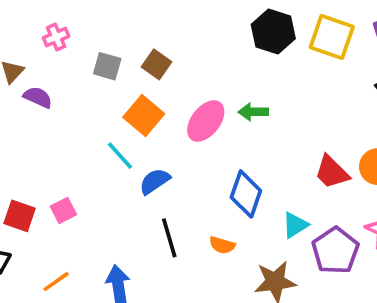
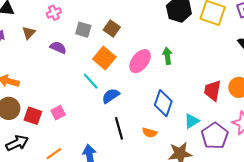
purple semicircle: (38, 97) -> (58, 47), moved
green arrow: (253, 112) -> (167, 56), turned 84
red trapezoid: (332, 172) -> (213, 91), turned 55

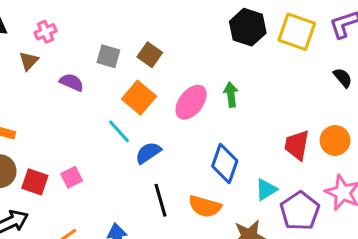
pink cross: (54, 13) -> (46, 32), moved
orange semicircle: (150, 133) -> (205, 206), size x1.5

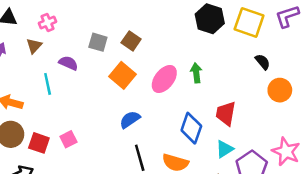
black semicircle: (343, 78) -> (263, 62), moved
cyan line: (119, 131) -> (48, 84), moved, turned 30
orange circle: (335, 141) -> (280, 90), moved
red trapezoid: (297, 145) -> (226, 113), moved

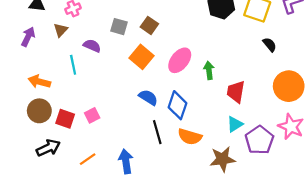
green arrow: (196, 73) -> (209, 70), moved
orange circle: (280, 90) -> (289, 86), moved, size x1.4
blue semicircle: (130, 120) -> (148, 97), turned 66
blue diamond: (191, 128) -> (177, 105), moved

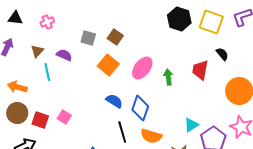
brown triangle: (61, 30) -> (37, 51), moved
red trapezoid: (236, 92) -> (200, 70), moved
pink square: (92, 115) -> (64, 117), turned -32

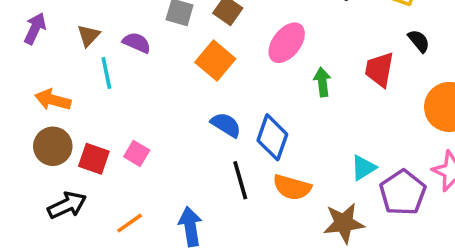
pink ellipse: (142, 68) -> (287, 43), moved

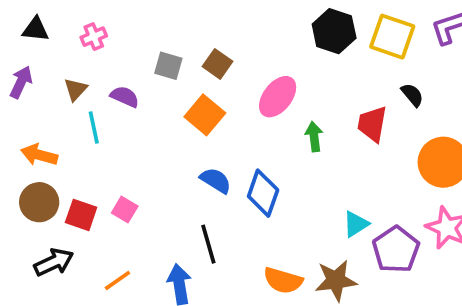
black line: (240, 180) -> (208, 244), moved
orange semicircle: (292, 187) -> (283, 280), moved

